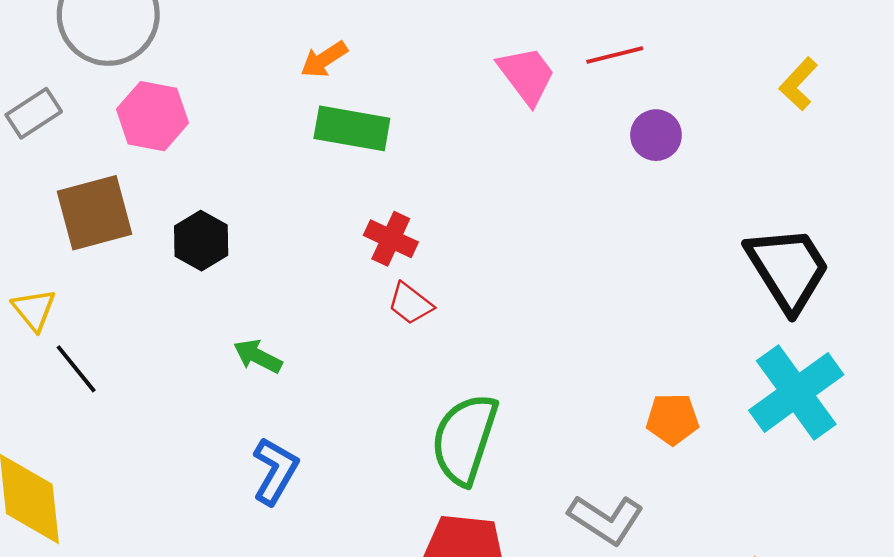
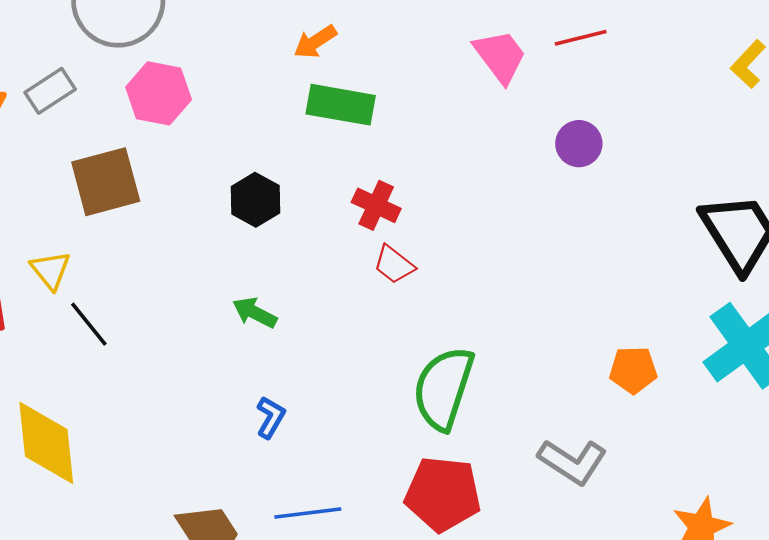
purple circle: (656, 135) -> (579, 144), moved
black hexagon: (201, 241) -> (255, 200), moved
blue L-shape: (275, 471) -> (271, 417), size x0.7

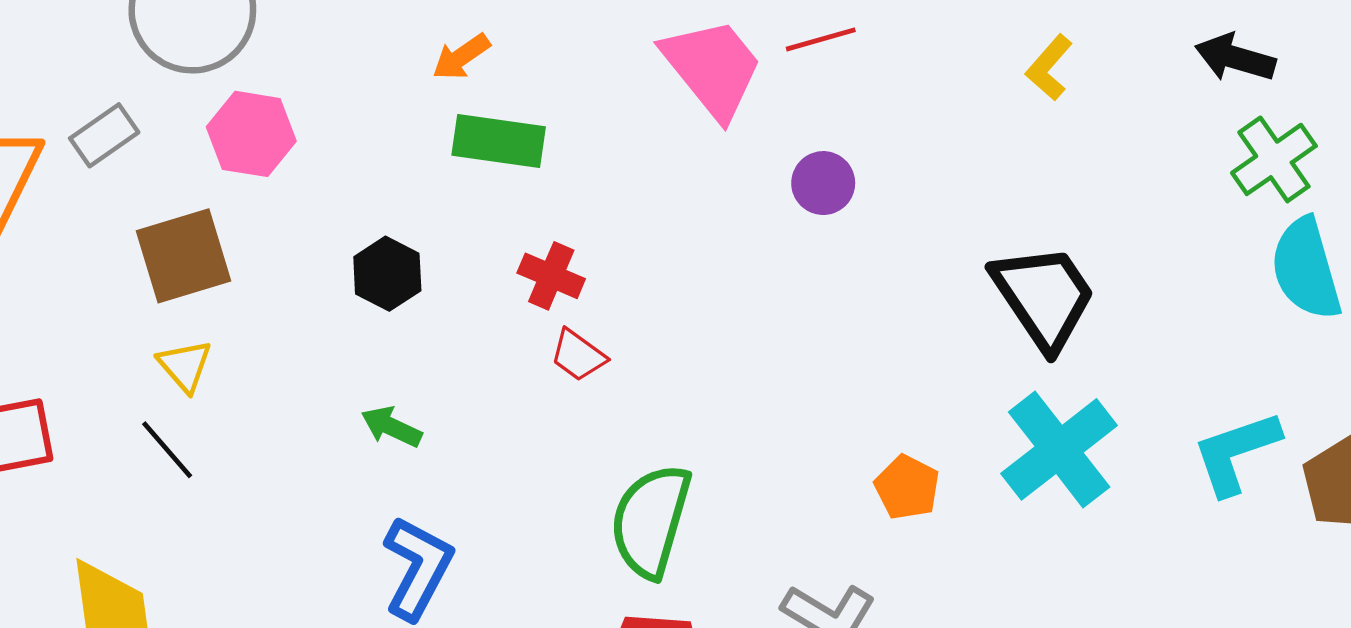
pink trapezoid: (500, 56) -> (712, 68), size x1.4
yellow triangle: (50, 270) -> (185, 366), moved
orange pentagon: (633, 370) -> (907, 487), turned 30
blue L-shape: (271, 417) -> (418, 568), size x1.8

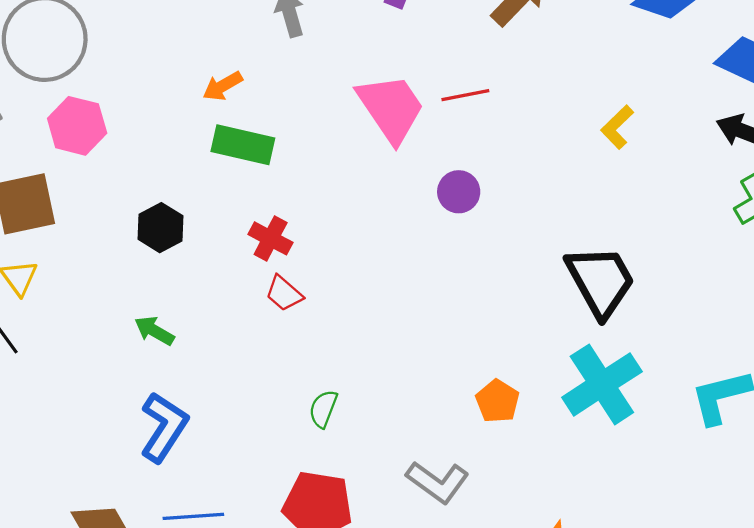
green semicircle: (651, 521) -> (323, 409), size x0.5

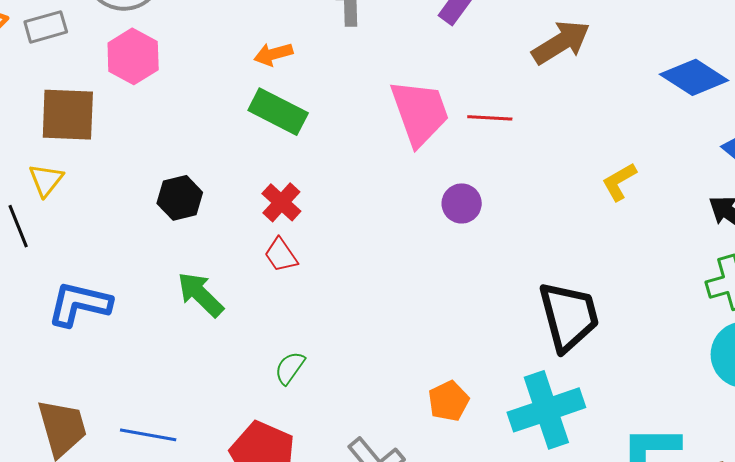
black hexagon: (160, 228) -> (180, 198), moved
green arrow: (154, 331) -> (200, 294), moved, size x1.4
blue L-shape: (164, 427) -> (79, 304), moved, turned -124

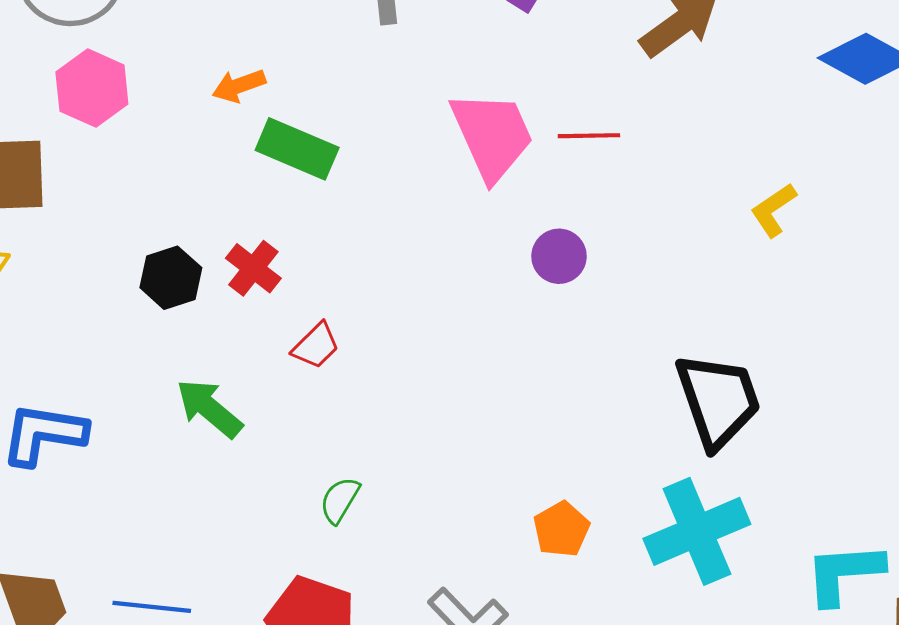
orange arrow: (273, 54) -> (239, 86), moved
red cross: (281, 202) -> (253, 268), moved
red trapezoid: (281, 255) -> (316, 346), turned -96

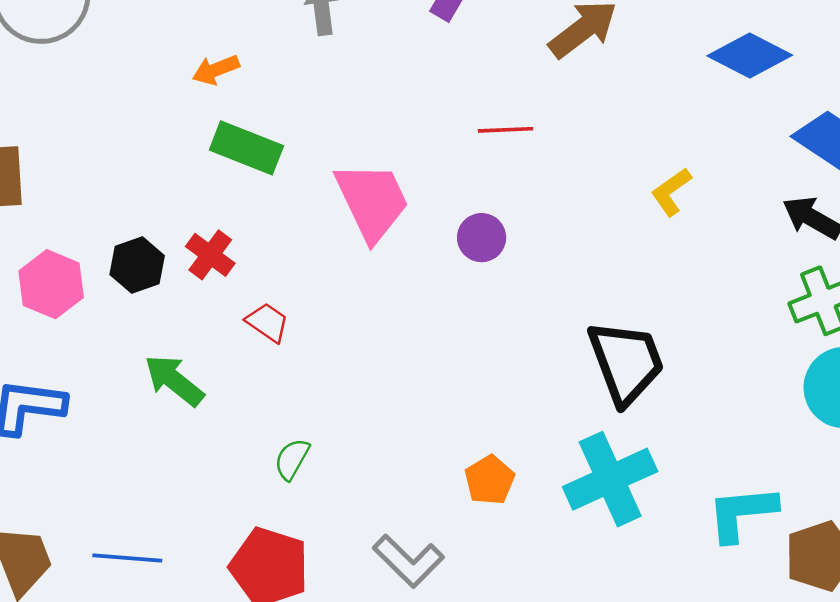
orange arrow: (239, 86) -> (216, 70), moved
pink hexagon: (92, 88) -> (51, 284), moved
pink trapezoid: (492, 135) -> (372, 201), moved
red trapezoid: (316, 346) -> (267, 322), turned -99

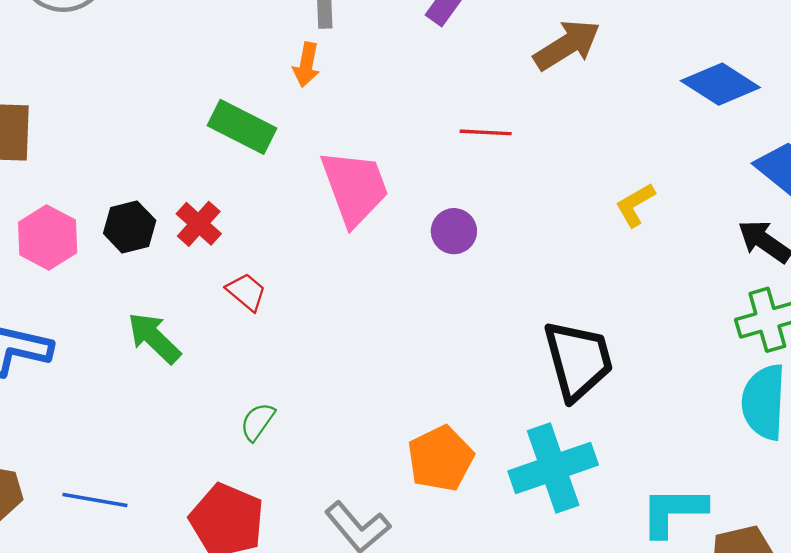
orange arrow: (216, 70) -> (306, 65), moved, turned -63
orange pentagon: (490, 480) -> (440, 459), size x1.4

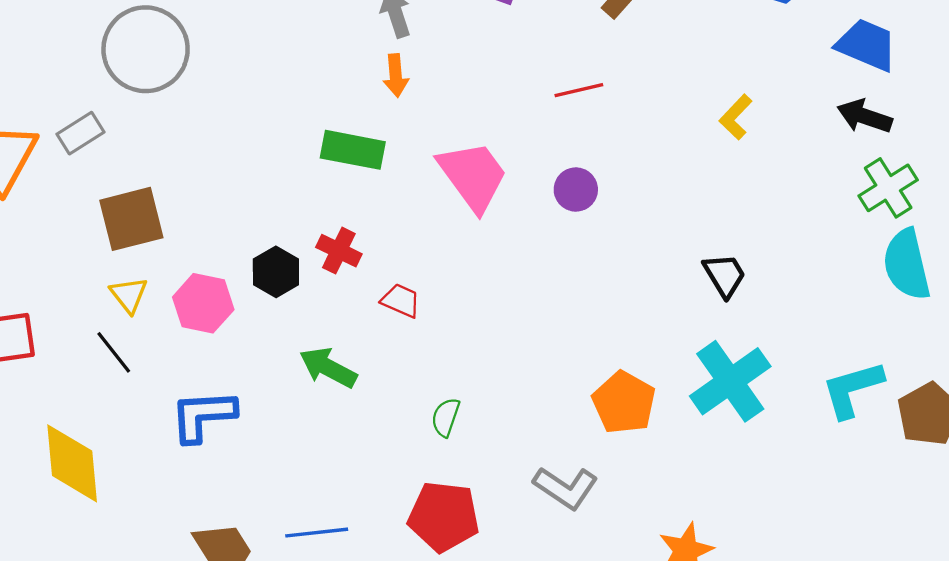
black trapezoid: (578, 360) -> (725, 275), size x0.6

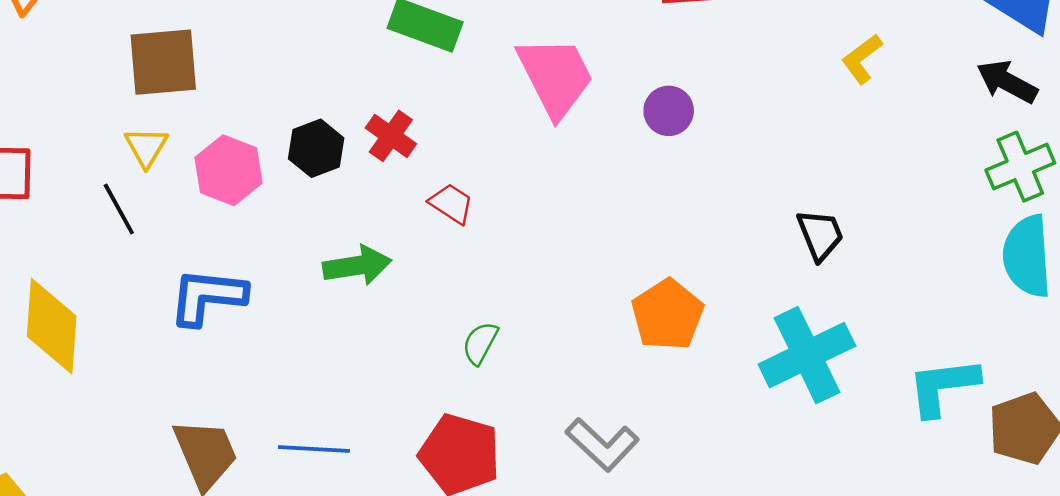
green arrow: (328, 368) -> (357, 266), turned 134
orange pentagon: (624, 403) -> (667, 315), moved

